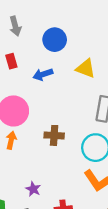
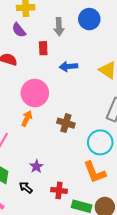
gray arrow: (15, 26) -> (59, 27), moved
blue circle: (55, 40) -> (89, 19), moved

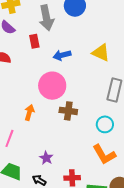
gray arrow: (59, 27) -> (46, 18), size x1.4
pink circle: (35, 93) -> (52, 86), moved
cyan circle: (100, 142) -> (105, 124), size x0.7

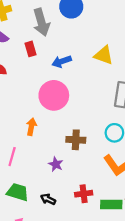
brown cross: (68, 111) -> (76, 140), moved
purple star: (46, 158) -> (56, 164), moved

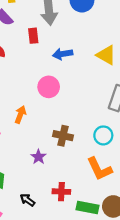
pink circle: (54, 95) -> (49, 87), size x0.7
black arrow: (48, 199) -> (27, 200), moved

